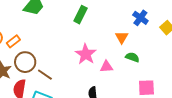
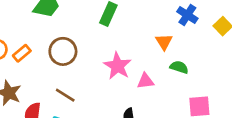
brown circle: (25, 62) -> (63, 51), moved

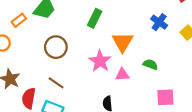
orange triangle: (164, 42) -> (123, 42), moved, size x1.5
orange rectangle: (22, 53) -> (19, 20), moved

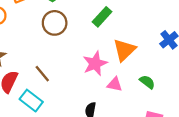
brown circle: (56, 47) -> (55, 23), moved

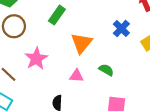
pink star: (95, 63) -> (36, 59), moved

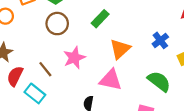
green semicircle: (106, 70) -> (159, 81), moved, size x1.6
pink triangle: (76, 76) -> (111, 80), size x1.6

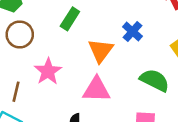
blue cross: (160, 40) -> (133, 32), moved
brown line: (45, 69) -> (16, 92), turned 63

